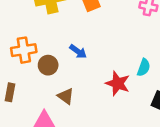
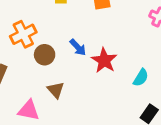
orange cross: (24, 50) -> (23, 34), turned -30
red star: (118, 83) -> (104, 60), moved

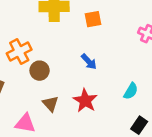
blue arrow: (78, 47) -> (89, 62), moved
red star: (104, 60) -> (85, 101), moved

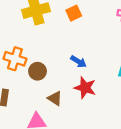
orange cross: (19, 51) -> (15, 59), turned -30
blue arrow: (89, 62) -> (78, 62), moved

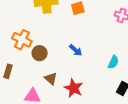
red star: (85, 88) -> (74, 88), moved

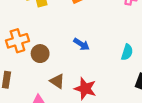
orange cross: (22, 40) -> (17, 41), turned -36

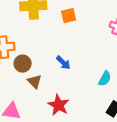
brown triangle: (57, 81) -> (35, 82), moved

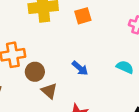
cyan semicircle: (105, 79) -> (125, 67), moved, turned -91

